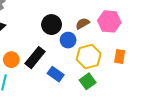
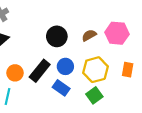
blue circle: (68, 40) -> (65, 66), moved

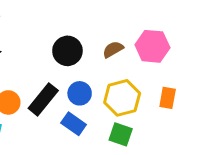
green square: (94, 95) -> (121, 134), turned -35

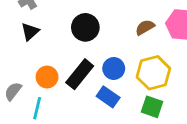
black circle: (67, 51) -> (85, 27), moved

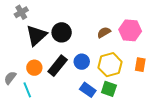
black triangle: (30, 32) -> (36, 35), moved, size x1.6
blue rectangle: (108, 97) -> (88, 90), moved
cyan line: (37, 108) -> (27, 90), turned -35

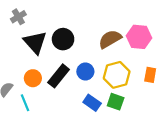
brown semicircle: (104, 32) -> (110, 39), size x1.5
black triangle: (36, 35) -> (35, 42), turned -30

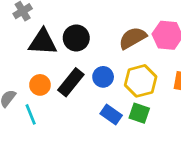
black triangle: (35, 42) -> (43, 42), turned -45

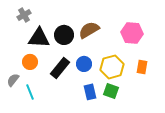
brown semicircle: (133, 38) -> (89, 30), moved
orange circle: (40, 85) -> (30, 62), moved
blue rectangle: (111, 114) -> (90, 92), turned 42

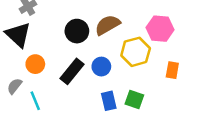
black triangle: (39, 38) -> (18, 35), moved, turned 40
yellow hexagon: (112, 67) -> (136, 52), moved

